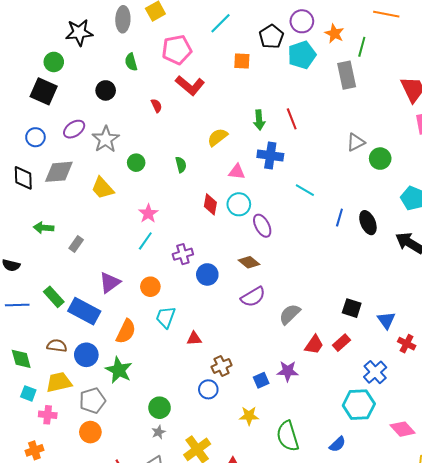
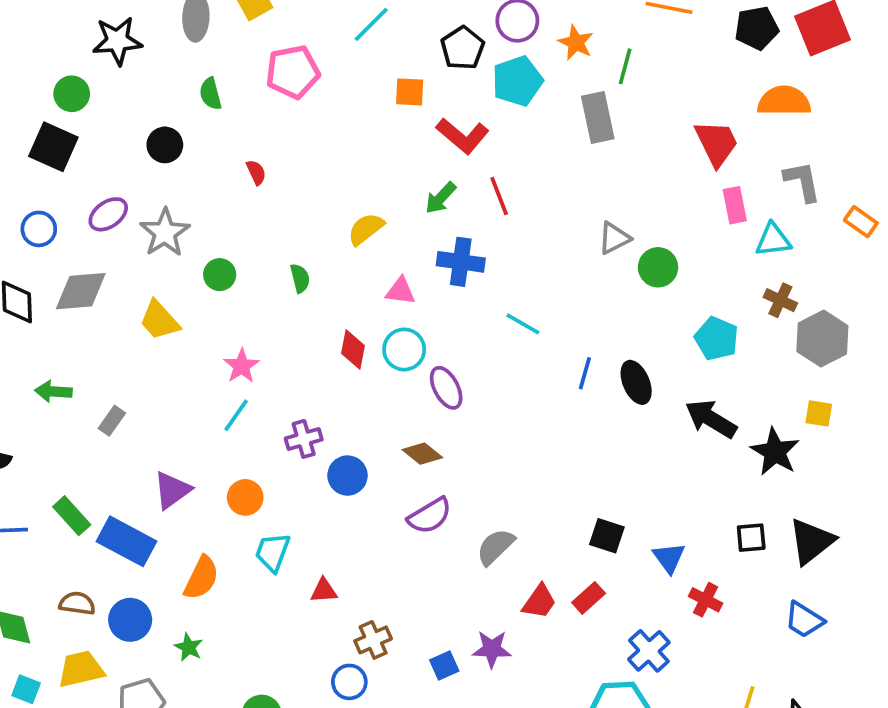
red L-shape: (190, 85) -> (463, 136), moved
green arrow: (259, 120) -> (441, 198), turned 48
green star: (119, 370) -> (189, 647), size x0.6

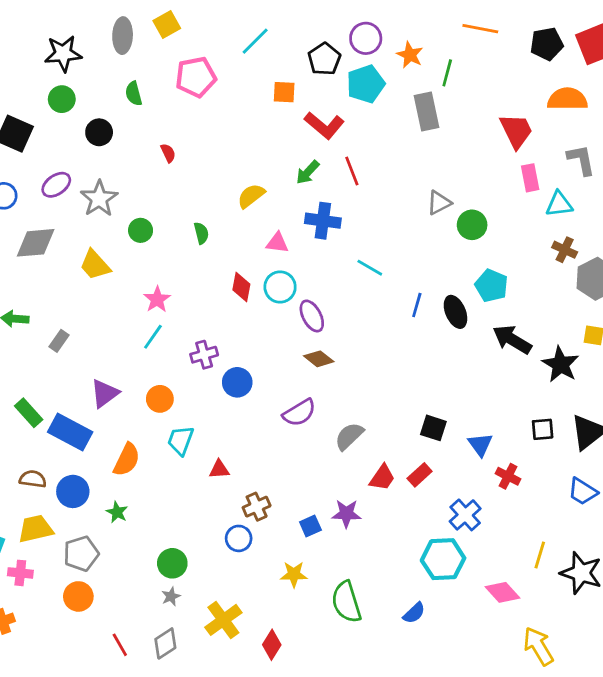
green circle: (72, 94) -> (62, 99), moved
cyan pentagon: (716, 339) -> (491, 286), moved
brown diamond: (422, 454) -> (319, 359), moved

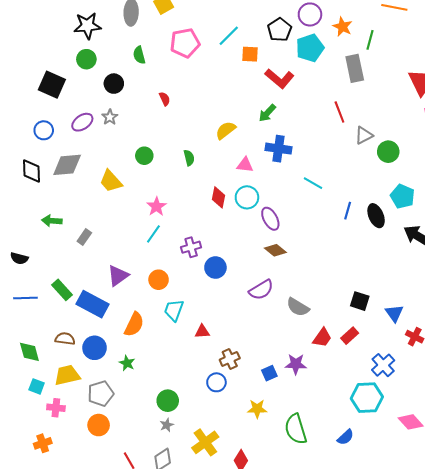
cyan line: (255, 41) -> (229, 36), moved
red line: (352, 171) -> (339, 112), moved
gray star: (99, 199) -> (110, 117), moved, size x0.6
gray semicircle: (349, 436) -> (298, 307), turned -105

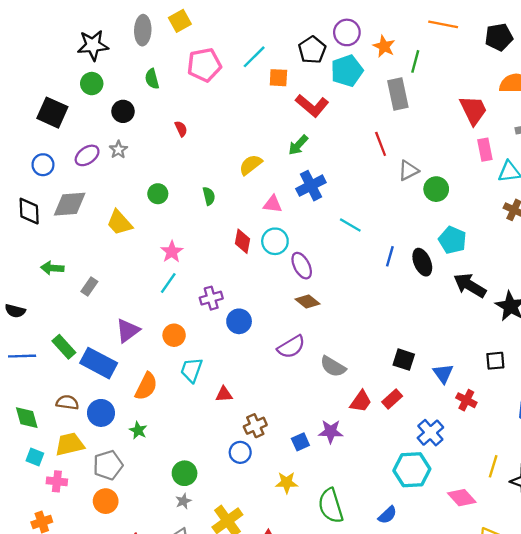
blue cross: (278, 149) -> (311, 186), turned -35

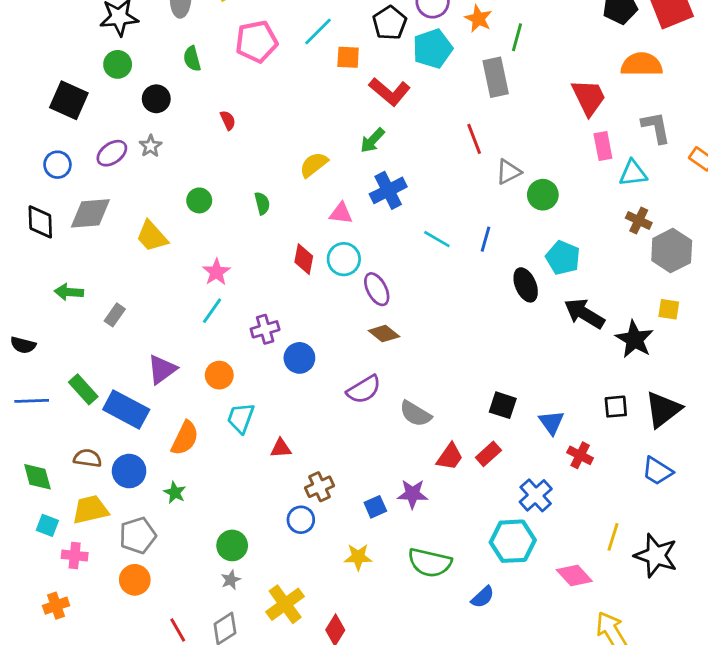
blue line: (390, 256) -> (486, 239), moved
green semicircle: (331, 506) -> (430, 563), moved, turned -60

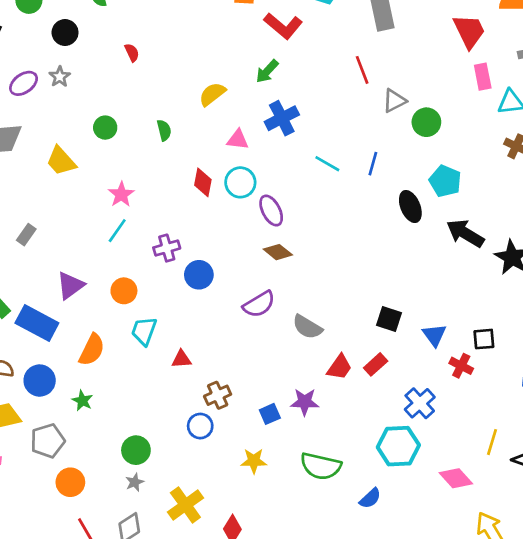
black square: (616, 407) -> (484, 339), moved
orange circle: (135, 580) -> (70, 482), moved

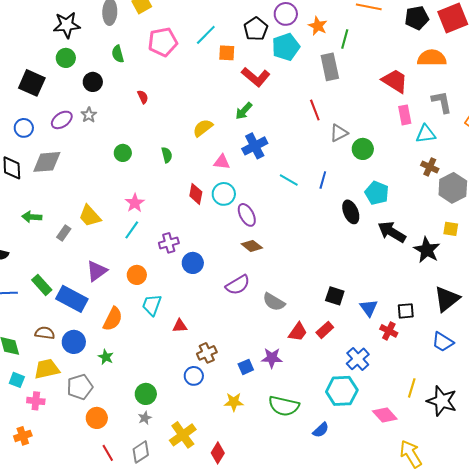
red trapezoid: (469, 31) -> (395, 81), turned -32
yellow trapezoid: (61, 161) -> (90, 216), moved

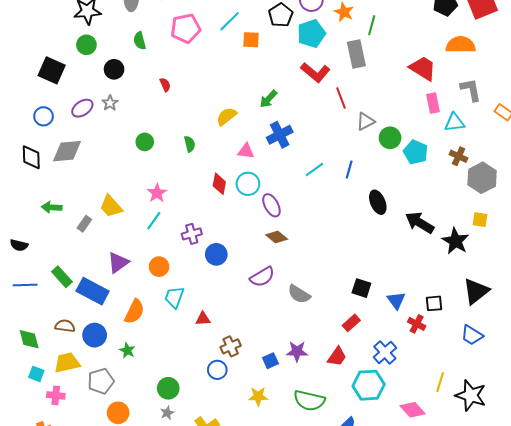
red L-shape: (256, 77) -> (315, 72), moved
cyan line: (289, 180) -> (314, 170), turned -66
cyan pentagon: (377, 193) -> (416, 152), moved
red trapezoid: (298, 332) -> (337, 357), moved

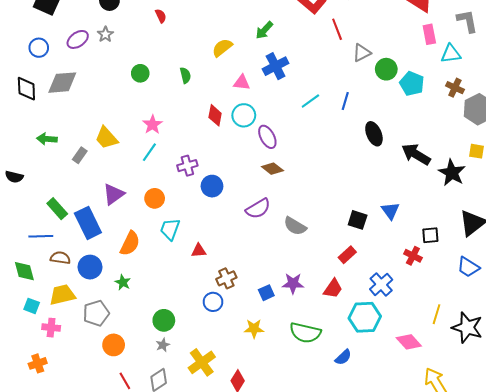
blue line: (25, 285) -> (41, 236), moved
blue rectangle: (93, 291) -> (88, 223), turned 36
blue triangle: (396, 300) -> (390, 211), moved

